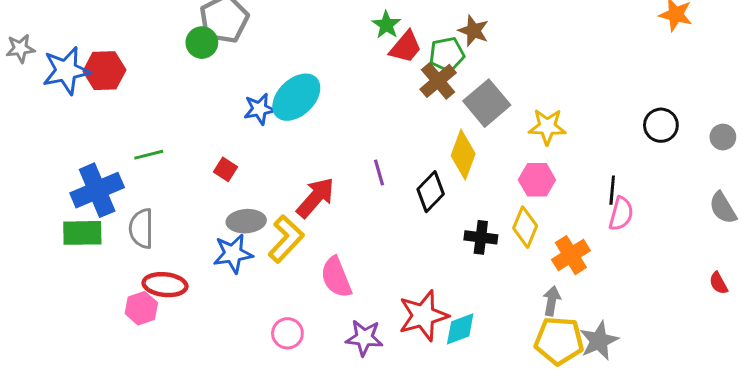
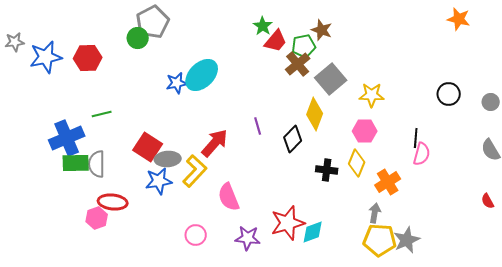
red hexagon: (104, 71) -> (88, 58), moved
red square: (225, 169) -> (148, 147), moved, size x1.8
green rectangle: (82, 233) -> (76, 163), moved

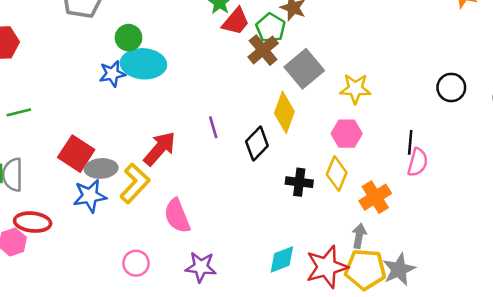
green circle: (138, 38) -> (129, 38), moved
green pentagon: (304, 46) -> (271, 28), turned -30
cyan ellipse: (202, 75) -> (143, 64), turned 48
red star: (288, 223) -> (327, 267), moved

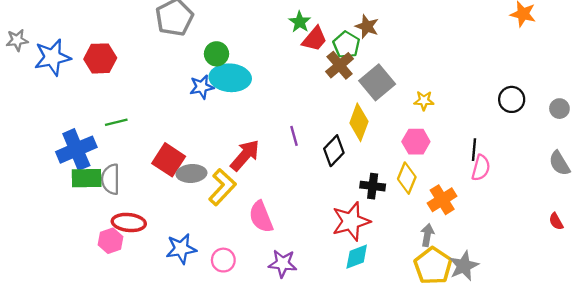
yellow star: (355, 89) -> (424, 101), size x0.7
blue star: (90, 196) -> (181, 249), moved
red star: (327, 267) -> (351, 221), moved
yellow pentagon: (365, 269) -> (433, 266), turned 30

